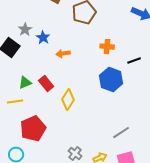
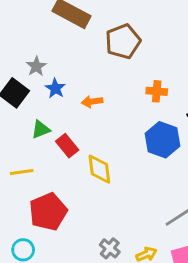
blue star: (43, 38) -> (55, 88), moved
green triangle: (25, 83) -> (41, 129), moved
yellow diamond: (68, 100) -> (99, 169), turned -40

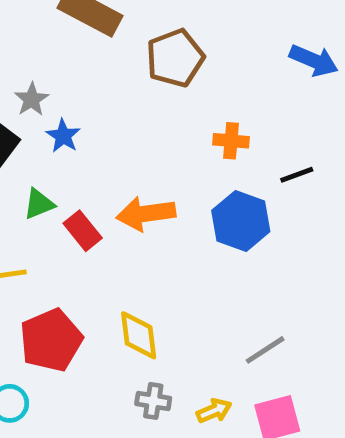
orange arrow: (92, 102) -> (146, 214), moved, size x1.6
yellow diamond: (99, 169) -> (139, 335), moved
gray cross: (110, 248) -> (153, 401), turned -30

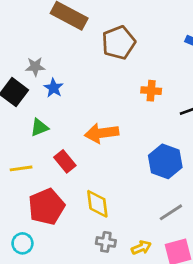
gray star: (32, 99) -> (35, 67), turned 30
blue hexagon: (241, 221) -> (165, 161), moved
red rectangle: (83, 231) -> (65, 161), moved

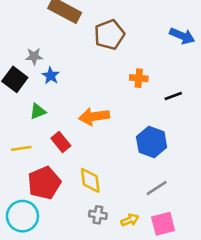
cyan circle: (22, 243) -> (22, 216), size x1.6

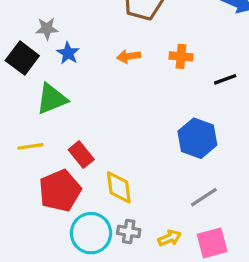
green triangle: (38, 111) -> (52, 99), size x1.5
orange arrow: (94, 116) -> (129, 56), moved, size x0.6
red rectangle: (61, 142) -> (81, 155), moved
cyan circle: (22, 216) -> (91, 233), moved

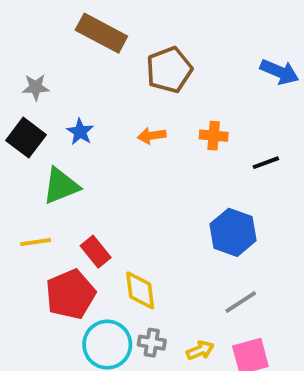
gray star: (47, 29) -> (36, 87), moved

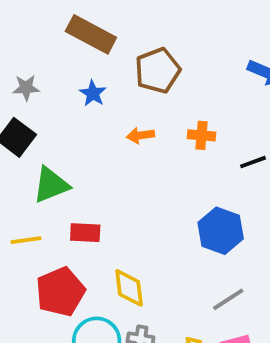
blue star: (80, 132) -> (93, 93), moved
red rectangle: (96, 252) -> (85, 233), moved, turned -48

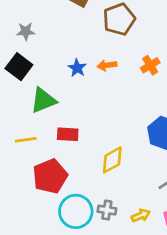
blue star: (93, 93) -> (77, 68), moved
orange cross: (201, 135) -> (150, 65), turned -36
yellow diamond: (129, 288) -> (112, 160), moved, turned 68

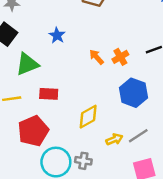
orange arrow: (107, 65) -> (97, 57), moved, turned 56
orange cross: (150, 65) -> (120, 57), moved
yellow arrow: (141, 215) -> (114, 139), moved

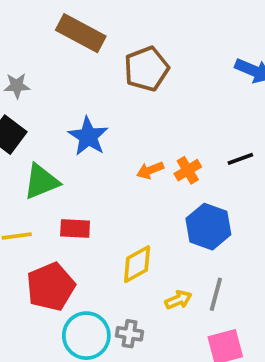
blue star: (57, 35) -> (88, 136), size x1.5
orange arrow: (97, 57) -> (150, 170), turned -70
gray line: (138, 136) -> (216, 294), turned -42

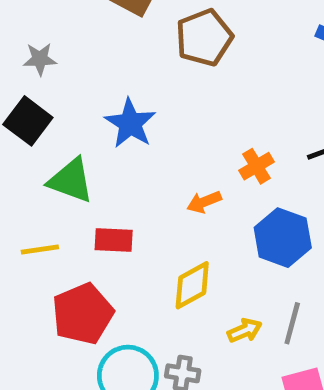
orange arrow: (150, 170) -> (204, 202), moved
green triangle: (41, 182) -> (71, 180), turned 42

